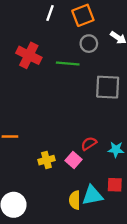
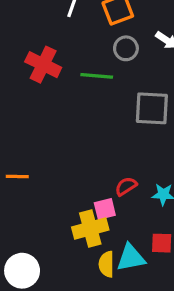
yellow cross: (46, 160) -> (90, 228), moved, size x1.5
pink square: (74, 160) -> (105, 209), turned 35

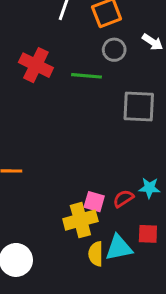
red semicircle: (126, 186) -> (123, 199), moved
pink square: (105, 209) -> (94, 202), turned 30

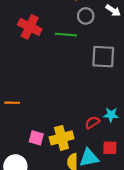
pink square: (94, 202) -> (36, 138), moved

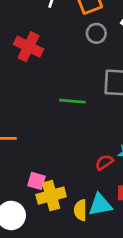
green line: (66, 35) -> (72, 101), moved
yellow cross: (62, 138) -> (51, 196), moved

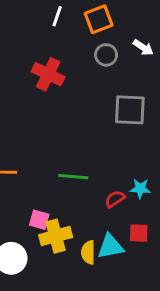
red cross: (28, 47) -> (48, 74), moved
green line: (72, 101) -> (73, 177), moved

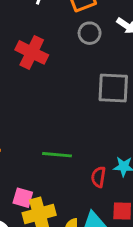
red semicircle: (115, 199) -> (98, 177), turned -48

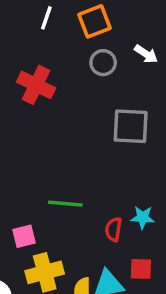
pink square: (23, 198) -> (24, 236), moved, turned -30

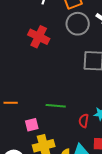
gray circle: (103, 63) -> (78, 24), size x1.5

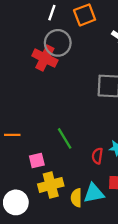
gray circle: (78, 24) -> (58, 43), moved
green line: (56, 106) -> (65, 138), turned 54

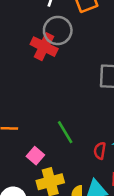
pink square: (37, 161) -> (35, 156), turned -35

